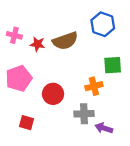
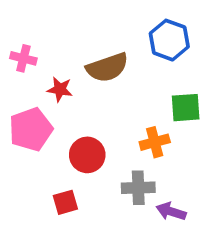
red star: (38, 44) -> (60, 89), moved
red square: (27, 123) -> (65, 202), moved, turned -32

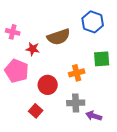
pink pentagon: (31, 129) -> (17, 71), turned -30
orange cross: (155, 142) -> (77, 73), moved
red square: (65, 202) -> (36, 111), turned -32

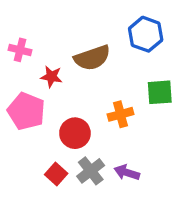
gray cross: (76, 103) -> (91, 171), moved, turned -36
purple arrow: (94, 116) -> (127, 172), moved

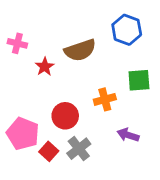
red star: (51, 77) -> (45, 67), turned 30
pink pentagon: (26, 111) -> (23, 134), moved
purple arrow: (127, 172) -> (128, 135), moved

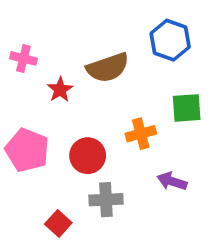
pink pentagon: (23, 134) -> (27, 150), moved
gray cross: (79, 149) -> (106, 200), turned 35
red square: (49, 151) -> (58, 223), moved

